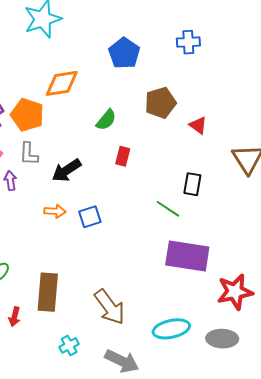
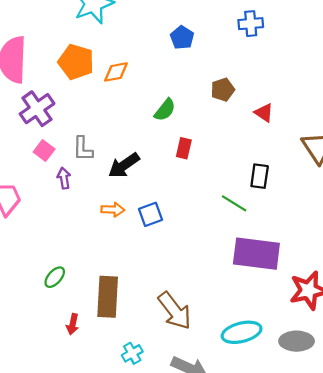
blue pentagon: (124, 53) -> (182, 38), size x0.7
orange diamond: (62, 83) -> (116, 72), size x0.7
brown pentagon: (160, 103) -> (223, 90), size x0.7
orange pentagon: (27, 115) -> (76, 62), moved

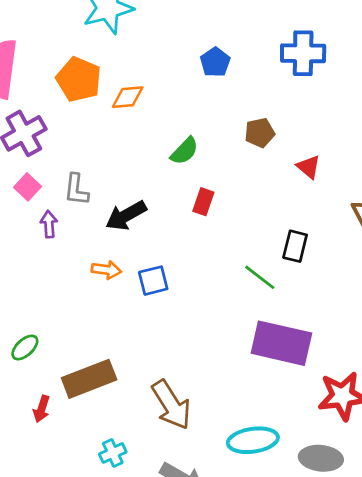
blue cross: (251, 24) -> (303, 53), size x1.4
brown rectangle: (108, 297) -> (89, 379), turned 60

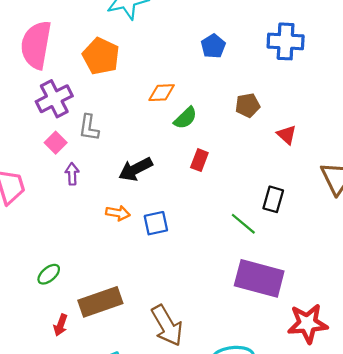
orange diamond: (128, 97) -> (162, 93), moved
gray L-shape: (76, 190) -> (89, 128), moved

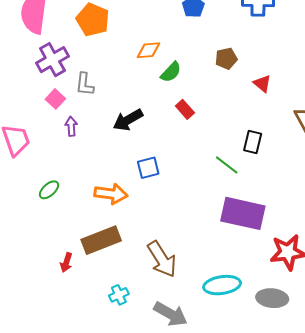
red rectangle: (199, 160) -> (185, 109), turned -60
orange arrow: (118, 213) -> (111, 194), moved, size x1.5
green ellipse: (49, 274) -> (49, 190), moved

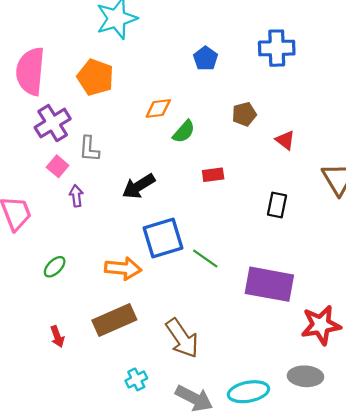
red rectangle: (185, 109) -> (213, 175), moved, turned -54
green line: (227, 165) -> (205, 258), moved
blue square: (148, 168) -> (163, 238), size x1.6
red arrow: (66, 262) -> (57, 337), moved, turned -36
cyan ellipse: (222, 285) -> (249, 392), moved

